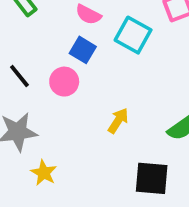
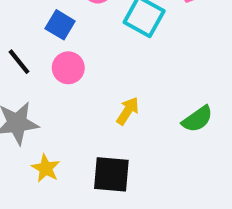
blue square: (83, 50) -> (60, 25), moved
black square: (152, 178) -> (111, 174), moved

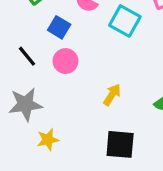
yellow star: (46, 168) -> (48, 140), turned 30
black square: (111, 174) -> (120, 144), moved

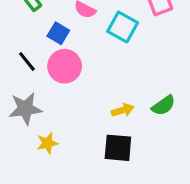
pink circle: (65, 61) -> (65, 66), size x1.4
yellow arrow: (112, 95) -> (123, 110), moved, turned 40

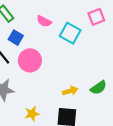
blue square: (58, 33) -> (16, 38), moved
yellow star: (47, 143) -> (32, 114), moved

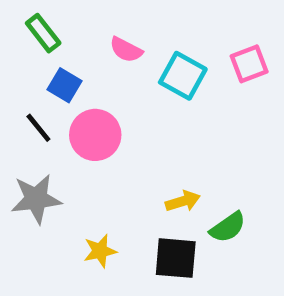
pink square: (96, 17) -> (249, 64), moved
green semicircle: (98, 88) -> (228, 227), moved

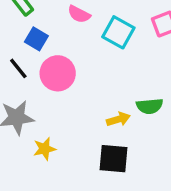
green semicircle: (228, 227) -> (150, 106), moved, turned 30
yellow star: (100, 251) -> (45, 149), moved

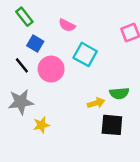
cyan square: (118, 32) -> (85, 54), moved
black square: (113, 159) -> (112, 125), moved

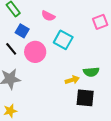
yellow star: (41, 125) -> (10, 111), moved

